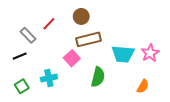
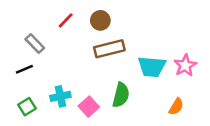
red line: (49, 24) -> (66, 20), moved
pink square: (72, 58) -> (89, 107), moved

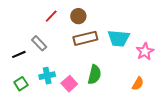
gray rectangle: (35, 44) -> (39, 43), moved
cyan trapezoid: (152, 67) -> (119, 38), moved

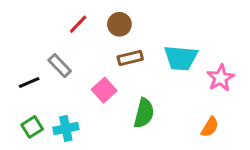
brown rectangle: (85, 38) -> (130, 58), size x0.7
cyan cross: (47, 76) -> (66, 128), moved
pink square: (69, 84) -> (104, 90), moved

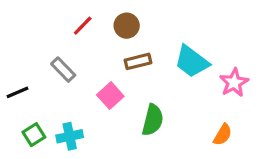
cyan trapezoid: (181, 58) -> (192, 61), turned 32
black line: (29, 82) -> (18, 92), moved

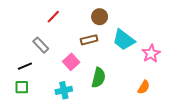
brown circle: (127, 26) -> (100, 17), moved
black line: (18, 92) -> (25, 66), moved
green square: (34, 135) -> (22, 87), turned 32
cyan cross: (70, 136) -> (64, 90), moved

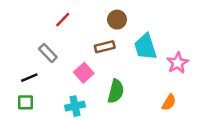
cyan trapezoid: (124, 40) -> (145, 47), turned 35

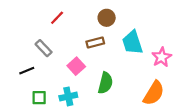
green square: (26, 102) -> (39, 98), moved
orange semicircle: (169, 102) -> (154, 93), size x1.6

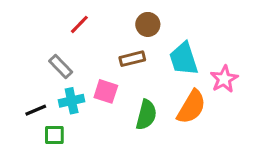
pink square: (76, 66) -> (106, 91), turned -30
black line: (27, 71) -> (36, 110), moved
orange semicircle: (154, 93) -> (191, 107), moved
cyan cross: (68, 96) -> (72, 101), moved

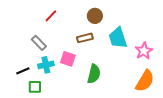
orange semicircle: (191, 107) -> (145, 81), moved

